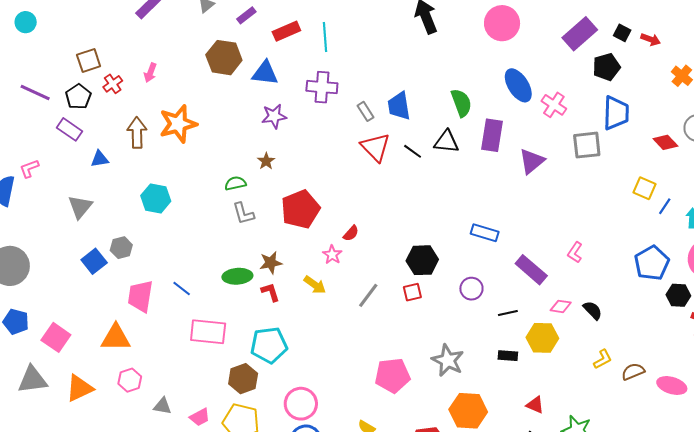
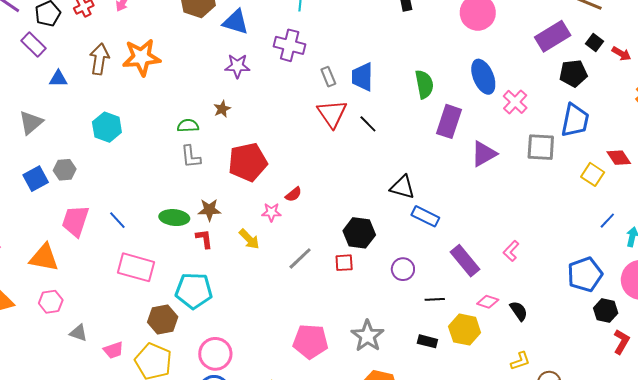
black triangle: (446, 142) -> (403, 187), moved
yellow square: (645, 188) -> (593, 174), moved
pink star: (332, 255) -> (271, 212), turned 30

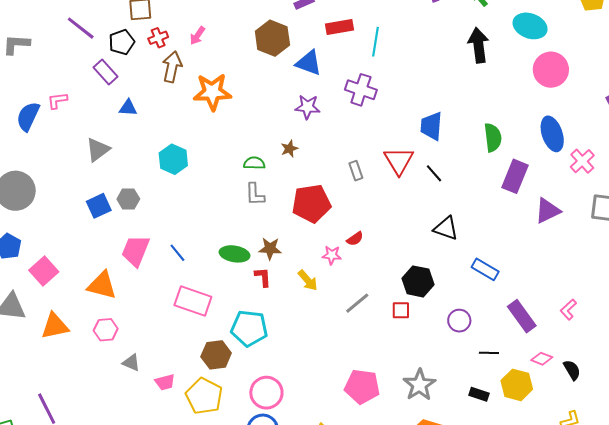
brown arrow: (99, 59) -> (172, 67), moved
gray rectangle: (328, 77) -> (356, 171), moved
black triangle: (403, 187) -> (446, 228), moved

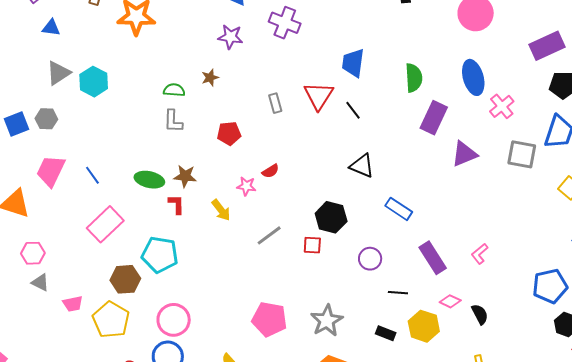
gray triangle: (98, 150) -> (58, 73), moved
red pentagon: (311, 203) -> (229, 133), size x0.6
pink rectangle: (193, 301) -> (105, 224), turned -66
pink hexagon: (106, 330) -> (33, 253), moved

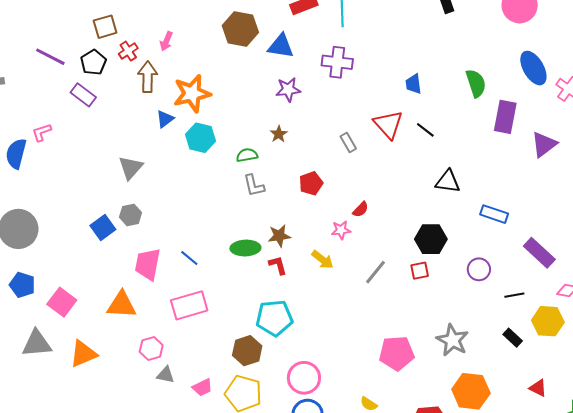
blue triangle: (51, 28) -> (165, 119), moved, turned -30
blue trapezoid: (353, 63) -> (413, 84), size x0.7
cyan hexagon: (94, 82) -> (201, 138), moved
pink rectangle: (105, 224) -> (189, 305), moved, turned 42
black rectangle: (386, 333) -> (513, 338), turned 36

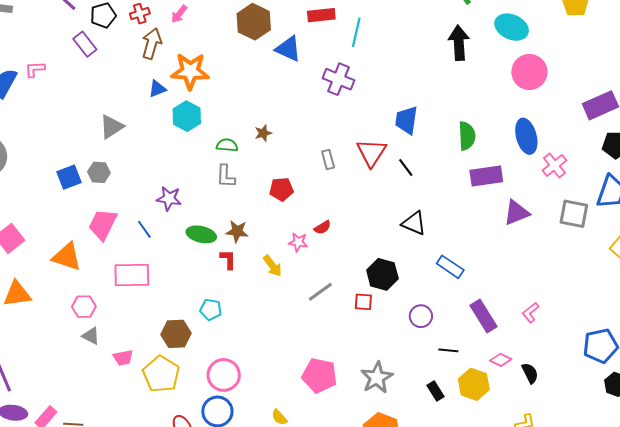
blue trapezoid: (413, 84) -> (406, 120), size x1.4
purple star: (288, 90) -> (169, 199), moved
purple rectangle: (505, 117) -> (486, 176), turned 56
cyan pentagon: (274, 318) -> (211, 309), size x0.6

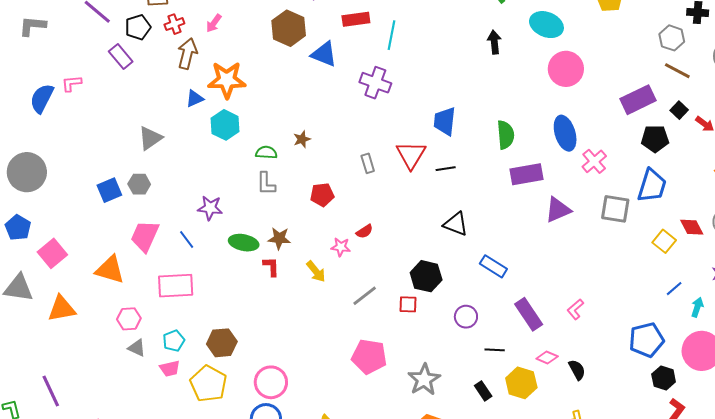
black arrow: (459, 43) -> (494, 42), size x0.7
black line: (406, 168) -> (446, 169), turned -60
cyan pentagon: (211, 309) -> (174, 341), moved, turned -30
pink pentagon: (320, 375) -> (369, 357), moved

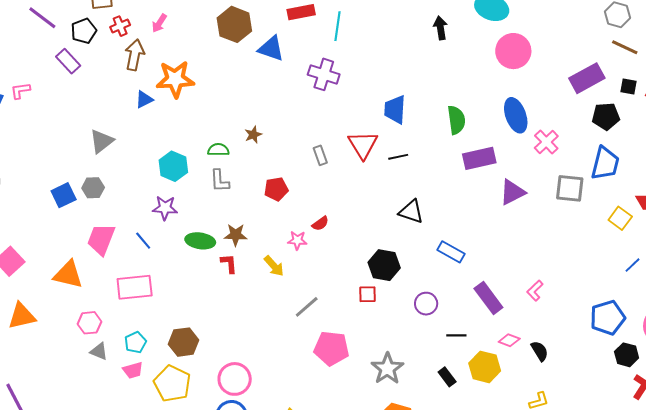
black square: (679, 110) -> (629, 87), turned -30
cyan hexagon: (225, 125) -> (173, 166), moved
gray line: (365, 296) -> (307, 307), moved

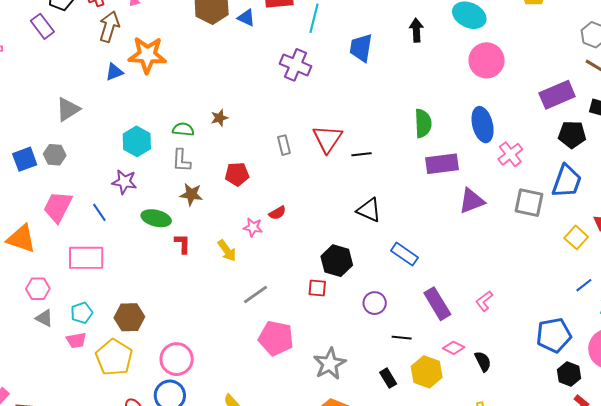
blue triangle: (271, 49) -> (246, 18), moved, size x0.7
blue trapezoid: (395, 110) -> (361, 48), moved
brown star: (236, 235) -> (191, 194), moved

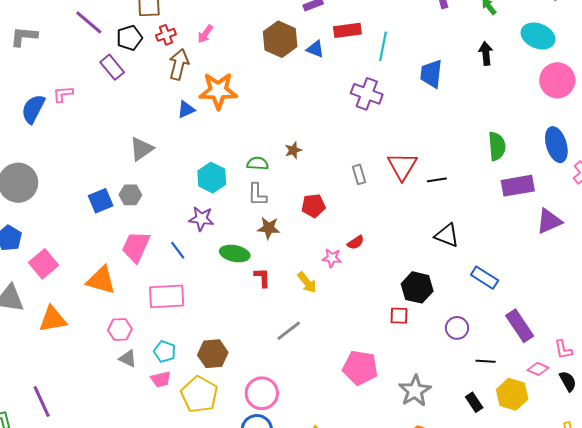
gray line: (256, 295) -> (289, 331), moved
pink L-shape: (484, 301) -> (563, 350), moved, turned -60
cyan pentagon: (82, 313) -> (165, 352), turned -30

